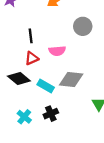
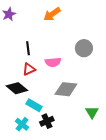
gray circle: (83, 26) -> (84, 48), moved
cyan rectangle: (46, 86) -> (34, 105), moved

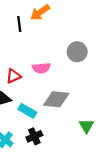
black line: (28, 48) -> (19, 24), moved
cyan rectangle: (34, 105) -> (27, 111), moved

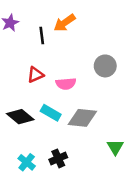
red triangle: (13, 76) -> (35, 75), moved
cyan rectangle: (27, 111) -> (51, 113), moved

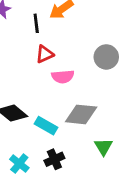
red triangle: (35, 75) -> (45, 54), moved
cyan rectangle: (51, 113) -> (46, 126), moved
green triangle: (115, 147) -> (103, 147), moved

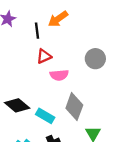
gray diamond: (81, 114) -> (74, 107), turned -76

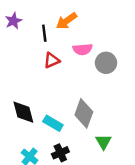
pink semicircle: (59, 75) -> (83, 49), moved
black diamond: (17, 105) -> (23, 112), turned 35

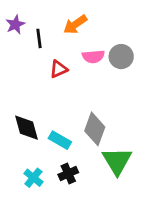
black line: (44, 33) -> (39, 38), moved
gray circle: (106, 63) -> (121, 57), moved
green triangle: (104, 142) -> (117, 161), size x1.6

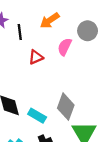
pink semicircle: (93, 57) -> (65, 47), turned 120
gray circle: (121, 57) -> (88, 31), moved

